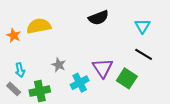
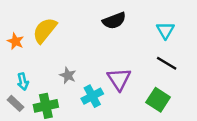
yellow semicircle: (39, 26) -> (45, 30), turned -40
green square: (127, 78) -> (158, 100), moved

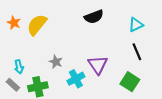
cyan triangle: (165, 30) -> (136, 25), turned 35
orange star: (15, 41) -> (14, 23), moved
black line: (167, 63) -> (137, 52), turned 36

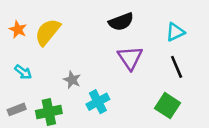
purple triangle: (98, 65) -> (130, 58), moved
cyan arrow: (19, 67) -> (23, 72), moved, turned -40
gray rectangle: (13, 85) -> (17, 109), turned -64

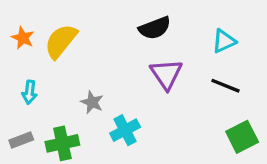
black line: (177, 67) -> (226, 86), turned -45
cyan arrow: (23, 72) -> (29, 92), turned 60
green square: (168, 106) -> (242, 137), moved, turned 30

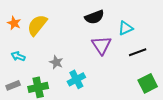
cyan triangle: (224, 41) -> (126, 28), moved
black line: (226, 86) -> (138, 52), turned -42
cyan arrow: (29, 92) -> (18, 56), turned 104

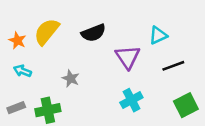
black semicircle: (94, 17) -> (93, 33), moved
orange star: (14, 23) -> (17, 40), moved
cyan cross: (76, 79) -> (131, 100), moved

